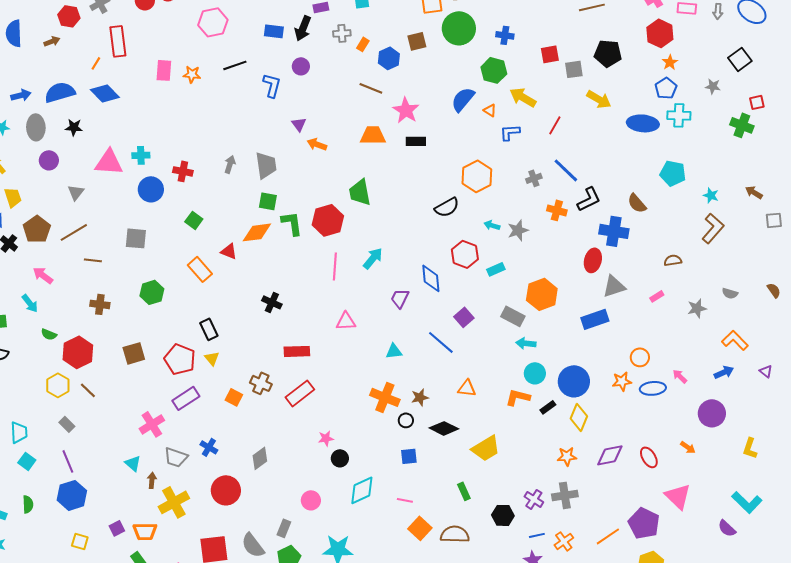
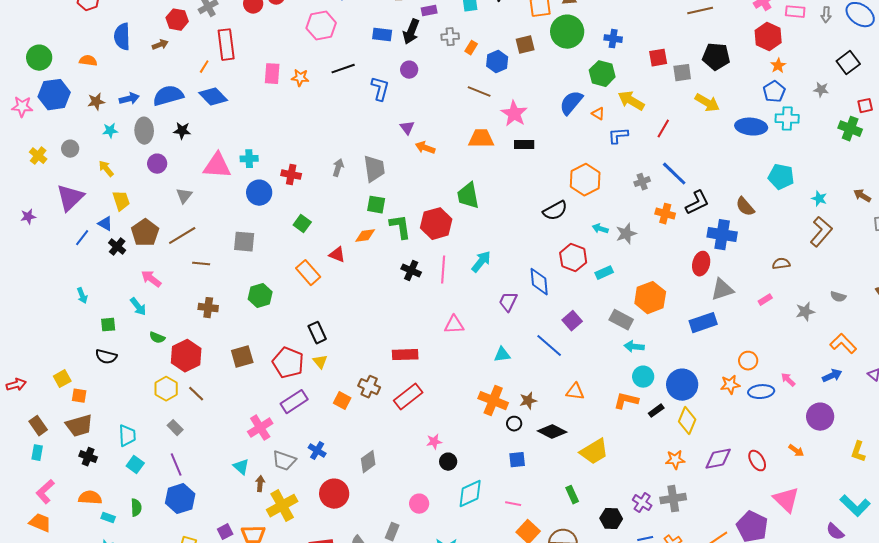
orange diamond: (257, 232) -> (365, 236), size x0.7
black cross: (272, 302) -> (411, 271), moved

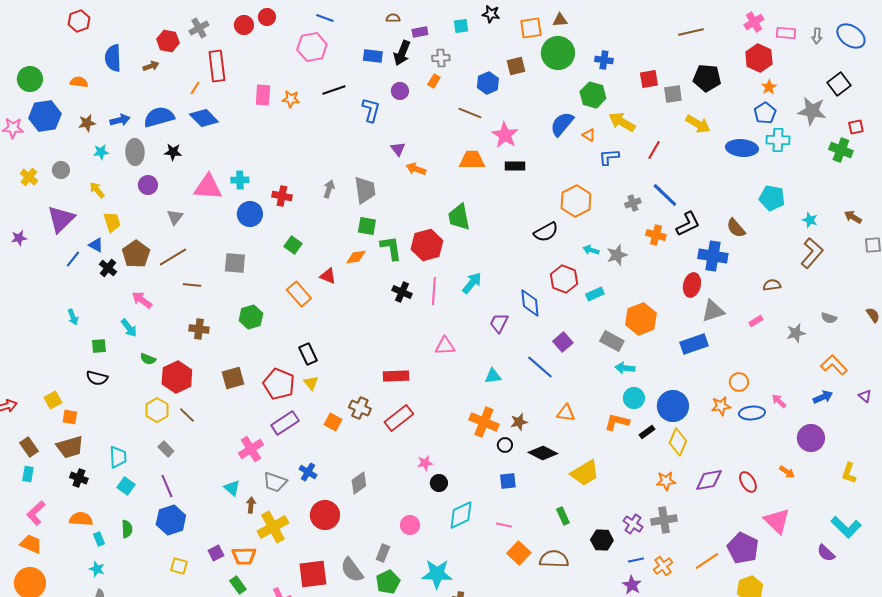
orange rectangle: (471, 48) -> (434, 81), moved
gray star: (821, 90) -> (812, 111), size x1.8
cyan rectangle: (108, 518) -> (99, 539), turned 48

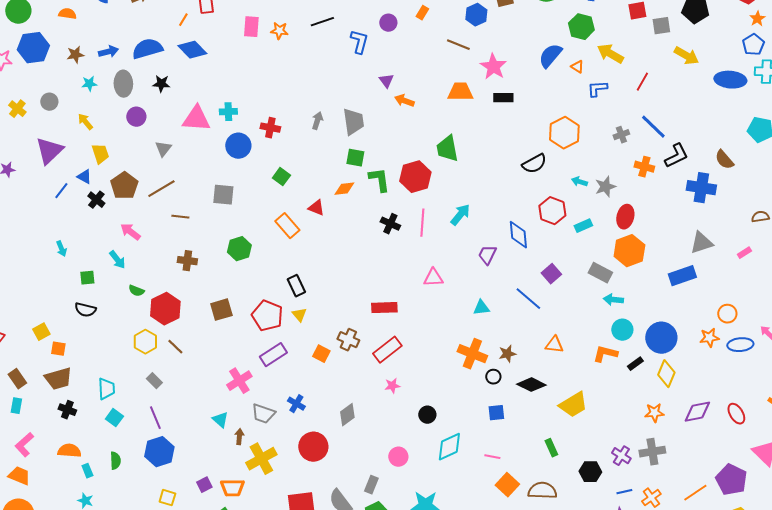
red ellipse: (692, 285) -> (625, 217), moved
pink star: (425, 463) -> (392, 386), moved

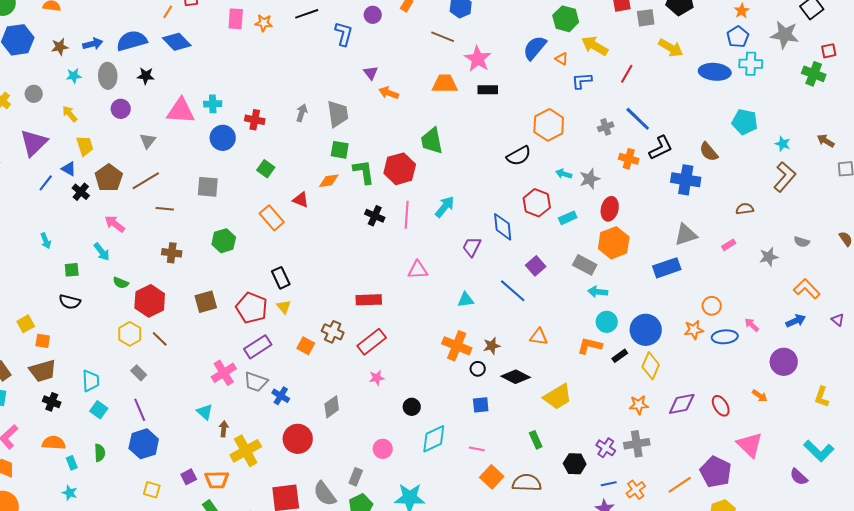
gray trapezoid: (263, 414) -> (256, 382), moved

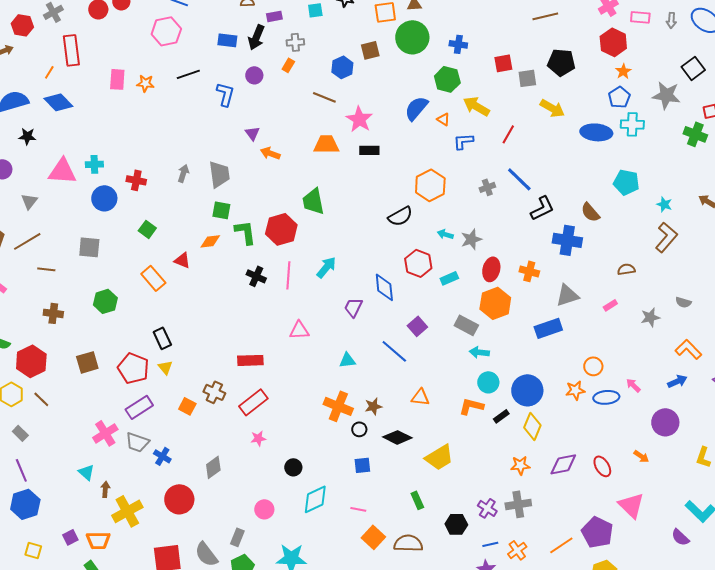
orange cross: (629, 159) -> (529, 271), moved

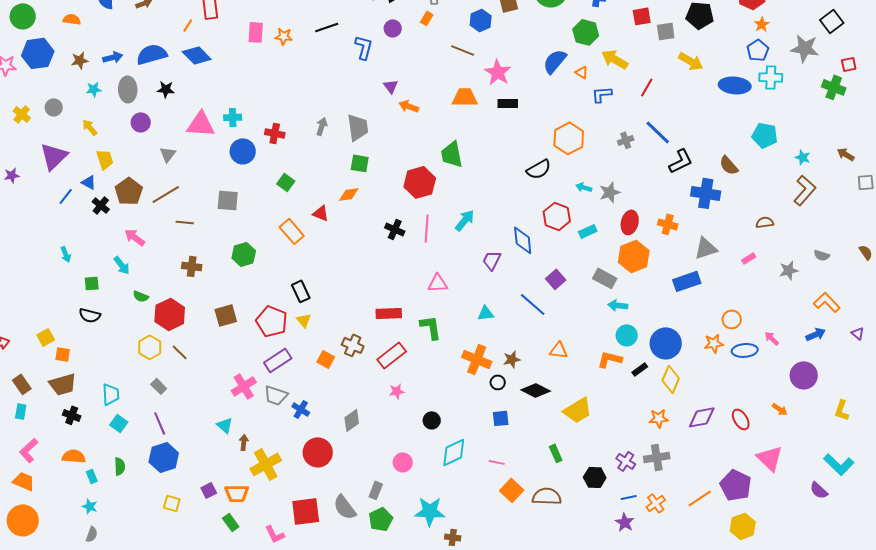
green L-shape: (245, 232) -> (431, 327), moved

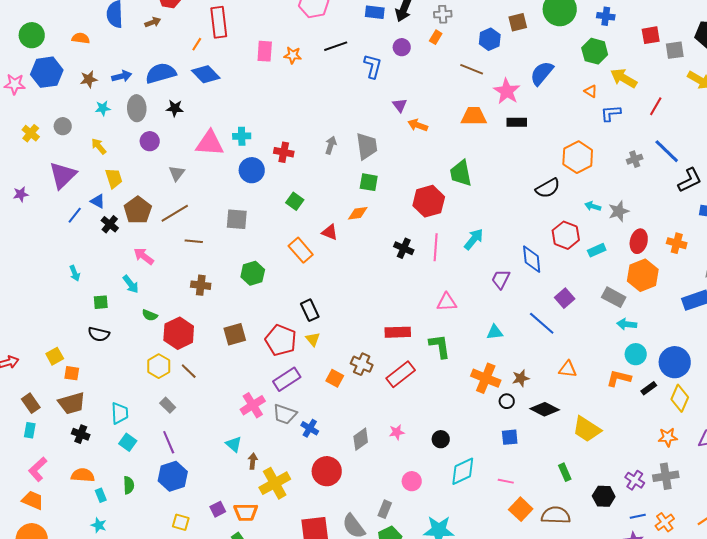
blue semicircle: (555, 61) -> (542, 73), moved
pink star: (397, 391) -> (397, 432), moved
yellow trapezoid: (578, 410) -> (587, 429), turned 64

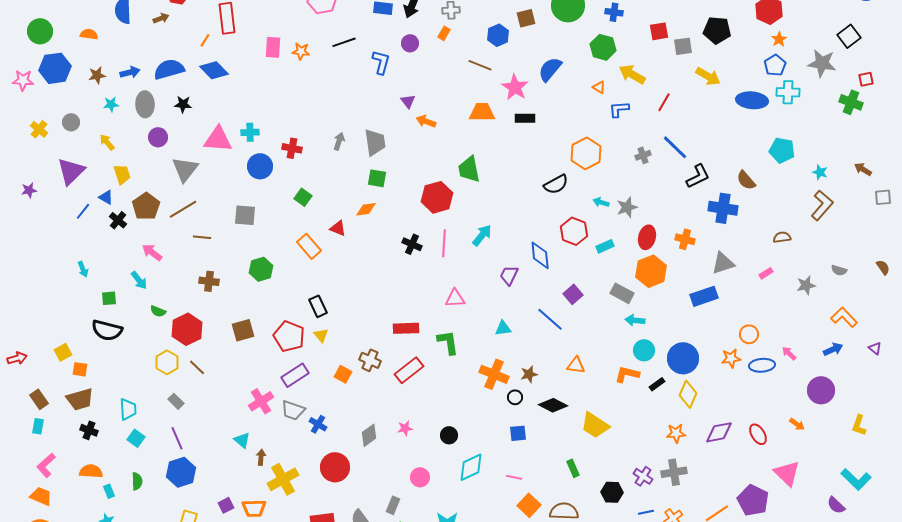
gray triangle: (177, 173) -> (185, 169), size x1.6
black semicircle: (99, 334) -> (107, 330), size x1.4

